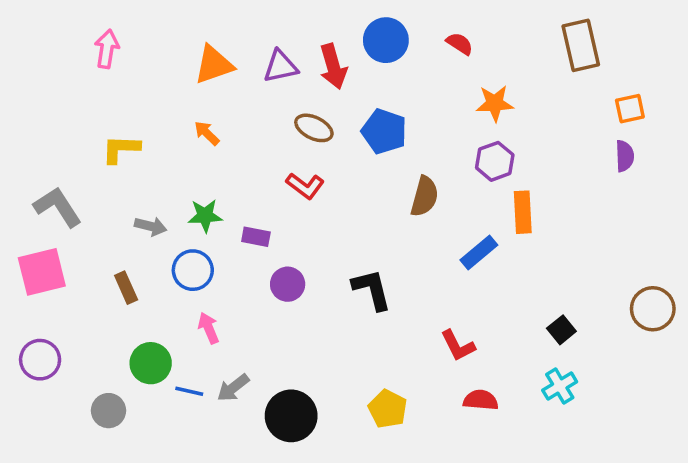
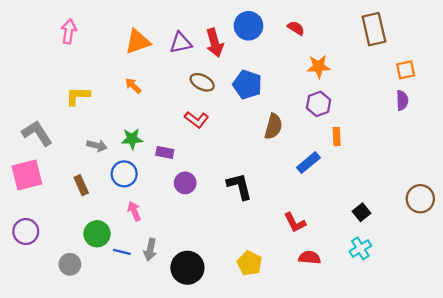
orange rectangle: (523, 212) -> (337, 137), size x0.7
gray arrow: (233, 388) -> (150, 250), turned -40

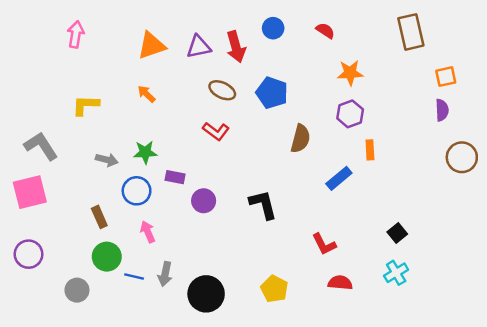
blue circle: (248, 26) -> (273, 28), size x0.7
purple rectangle: (165, 152) -> (175, 177), moved
brown rectangle: (81, 185) -> (99, 217), moved
brown circle: (420, 199) -> (462, 157), moved

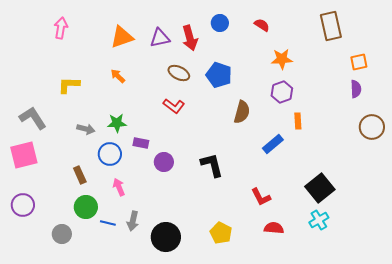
black square: (397, 233) -> (320, 188), size x1.8

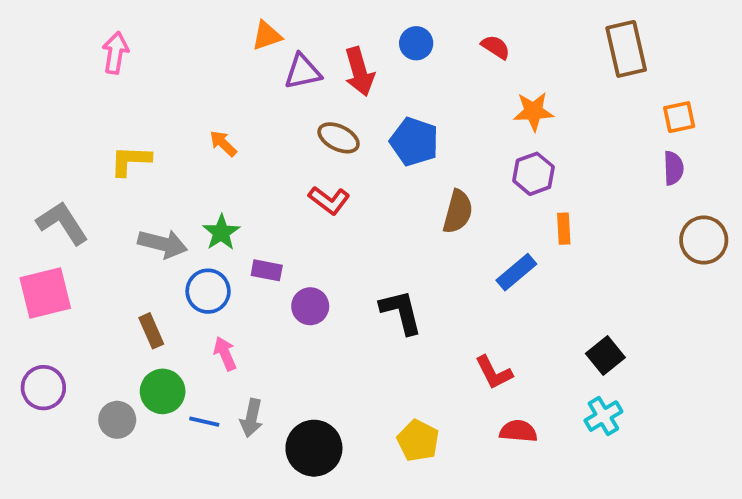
orange triangle: (122, 37) -> (267, 36), moved, size x0.7
green star: (117, 123) -> (221, 232), turned -30
gray arrow: (86, 129) -> (163, 244), size x1.4
black square: (320, 188) -> (605, 355), size x0.7
gray circle: (62, 234) -> (117, 420), moved

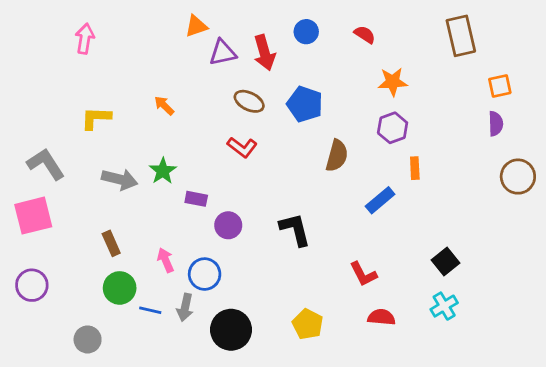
blue circle: (208, 291) -> (205, 274), moved
gray circle: (117, 420) -> (88, 339), moved

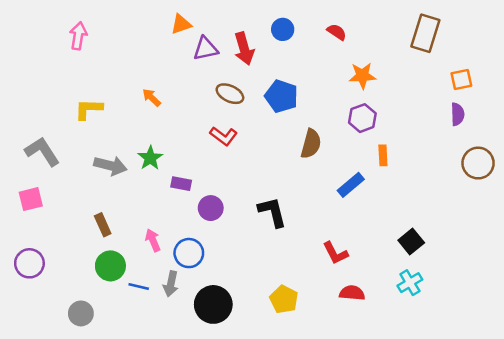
brown rectangle: (461, 36) -> (425, 33), turned 30
pink square: (33, 216) -> (31, 199), size x0.7

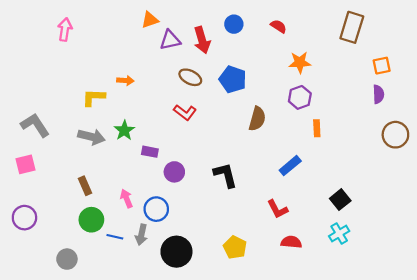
orange arrow: (152, 98) -> (125, 80), turned 140
yellow L-shape: (89, 109) -> (94, 97), moved
blue rectangle: (351, 185) -> (290, 166), moved

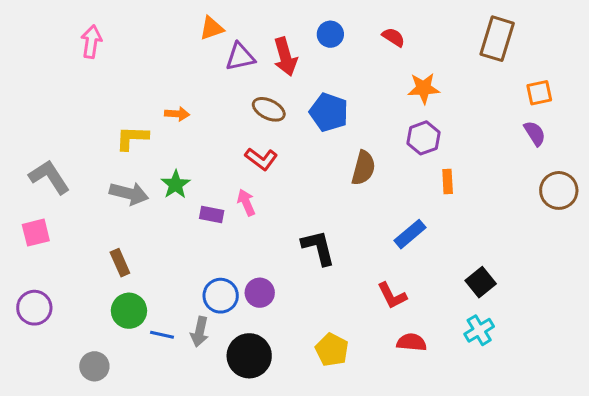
purple semicircle: (378, 94) -> (535, 133), turned -30
purple circle: (174, 172) -> (260, 293), moved
pink arrow: (127, 198) -> (246, 203), moved

